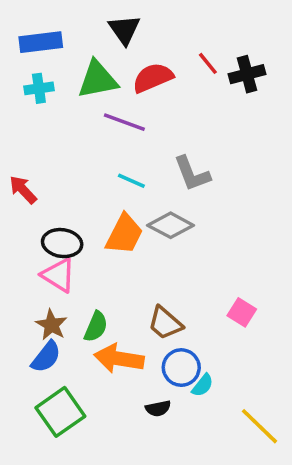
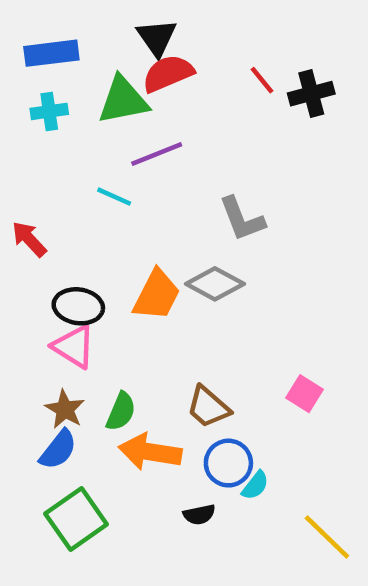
red semicircle: (153, 78) -> (168, 73), moved
purple line: (124, 122) -> (157, 154), turned -42
cyan line: (131, 181) -> (114, 197), moved

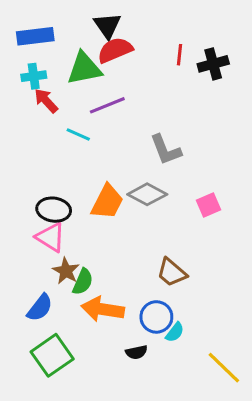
red line: (262, 80) -> (179, 55), turned 45
red arrow: (29, 239) -> (46, 101), moved
pink square: (305, 394) -> (209, 205), moved, turned 35
brown trapezoid: (208, 407) -> (172, 272), moved
brown star: (65, 409) -> (66, 271), moved

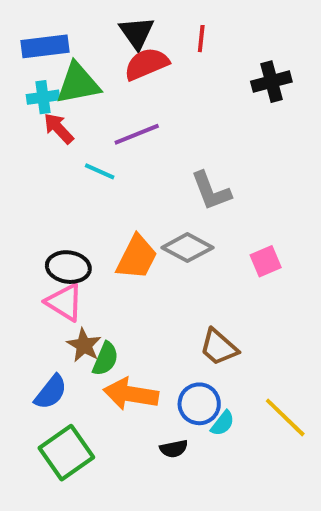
red line: (179, 55) -> (201, 39), moved
green triangle: (84, 68) -> (78, 83), moved
yellow line: (224, 368) -> (285, 417), moved

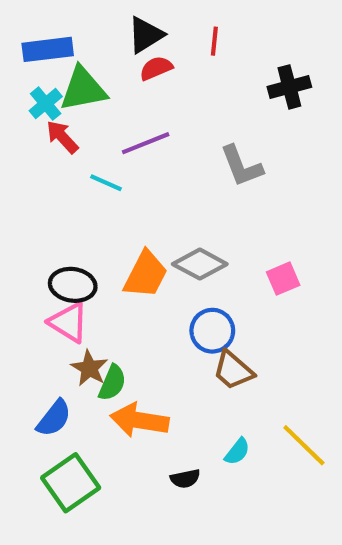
black triangle: (137, 33) -> (146, 35), turned 33
red semicircle: (146, 64) -> (156, 68), size x0.7
cyan cross: (43, 97) -> (46, 104), turned -32
gray L-shape: (211, 191) -> (241, 166), moved
blue circle: (199, 404) -> (212, 331), moved

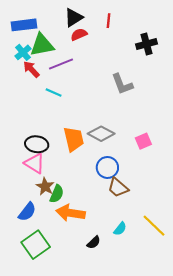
purple line: (146, 143) -> (61, 64), moved
orange trapezoid: (146, 274) -> (74, 139), turned -40
black semicircle: (185, 479) -> (94, 242), turned -32

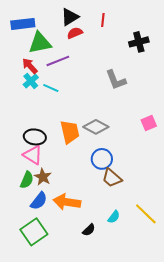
cyan cross: (23, 52) -> (31, 81), moved
pink square: (143, 141) -> (149, 123), moved
green semicircle: (57, 194) -> (27, 180), moved
blue semicircle: (27, 212) -> (39, 201), moved

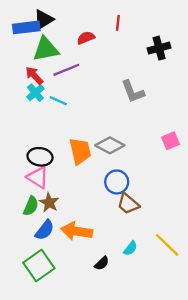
black triangle: (70, 17) -> (43, 19), moved

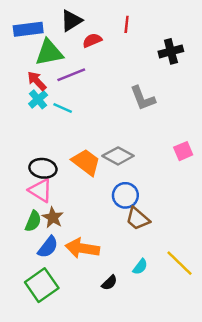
black triangle: (43, 19) -> (71, 21), moved
orange trapezoid: (80, 151) -> (86, 162), turned -40

